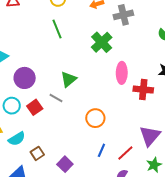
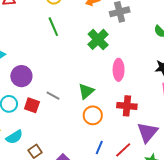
green triangle: (69, 79) -> (86, 91), moved
red cross: (143, 90) -> (127, 106), moved
red square: (35, 107) -> (32, 105), turned -35

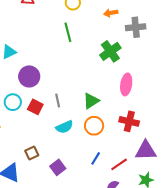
gray line: (53, 96) -> (58, 100), turned 40
purple triangle: (147, 132) -> (146, 151), turned 40
cyan semicircle: (14, 137) -> (64, 127), moved

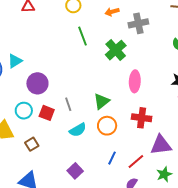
green line: (68, 32) -> (82, 36), moved
brown square: (32, 153) -> (32, 144), moved

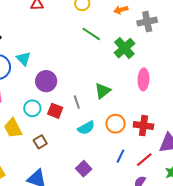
green line: (82, 36) -> (91, 34), turned -36
cyan triangle: (15, 61) -> (24, 59), turned -42
green triangle: (101, 101) -> (103, 91), moved
red cross: (142, 118) -> (143, 126), moved

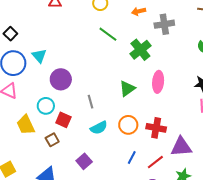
green triangle: (103, 91) -> (127, 89), moved
red square: (55, 111) -> (63, 120), moved
purple square: (84, 169) -> (84, 161), moved

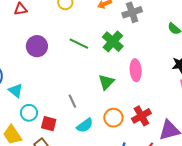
green line: (108, 34) -> (79, 44), moved
cyan triangle: (39, 56) -> (16, 91), moved
purple circle: (61, 79) -> (37, 46), moved
red cross: (156, 128) -> (141, 116), turned -30

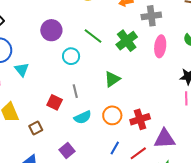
pink ellipse: (136, 70) -> (160, 46), moved
cyan circle: (29, 113) -> (71, 56), moved
red square: (49, 124) -> (55, 102), moved

